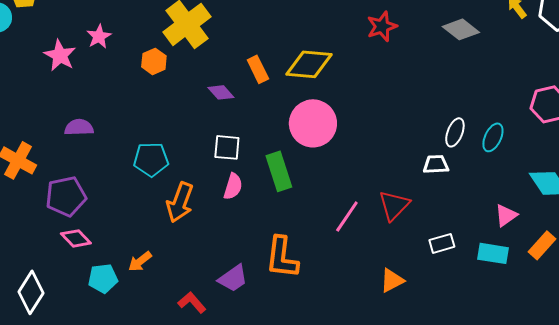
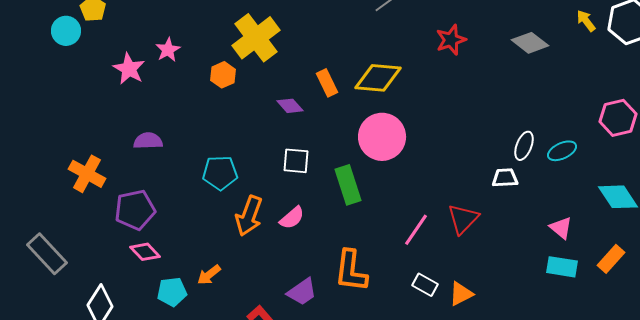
cyan ellipse: (493, 137) -> (562, 151), turned 40
pink semicircle: (233, 186) -> (292, 218), moved, turned 32
pink triangle: (506, 215) -> (561, 228), moved, turned -45
white rectangle: (442, 243) -> (425, 285), moved, turned 45

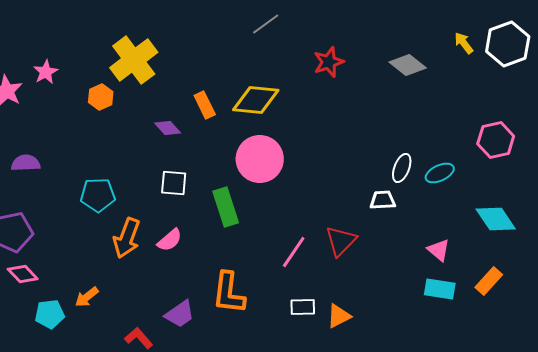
white rectangle: (425, 285) -> (303, 307), turned -30

